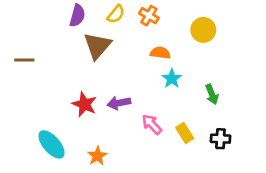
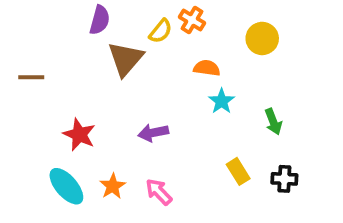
yellow semicircle: (116, 14) -> (161, 31), moved
red star: (84, 104) -> (79, 135), moved
pink arrow: (152, 124) -> (159, 192), moved
orange star: (97, 156) -> (113, 186), moved

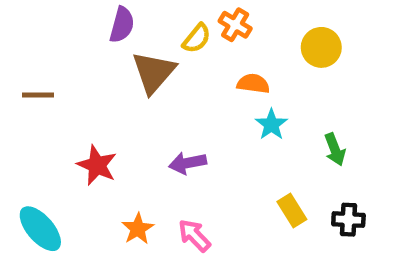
cyan ellipse: (66, 186) -> (40, 229), moved

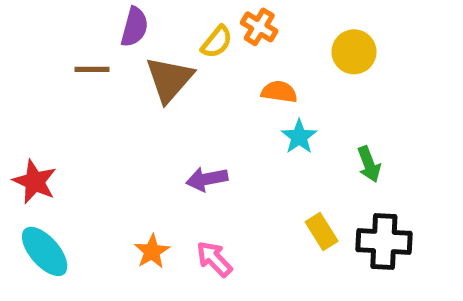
brown line: (38, 95) -> (92, 69), moved
red star: (97, 165) -> (35, 182), moved
black cross: (348, 220) -> (384, 241), size x1.5

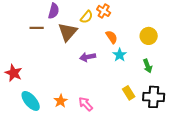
yellow circle: (354, 52) -> (149, 36), moved
orange semicircle: (279, 92) -> (112, 37), turned 48
purple arrow: (207, 179) -> (88, 57), moved
cyan ellipse: (45, 251) -> (31, 101), moved

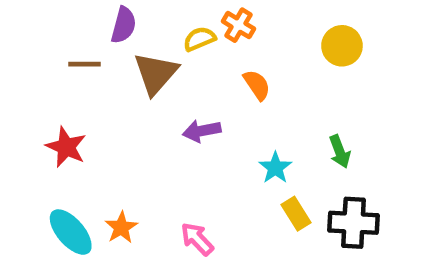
yellow semicircle: (87, 17) -> (199, 39), turned -152
yellow circle: (149, 36) -> (342, 46), moved
cyan star: (120, 55) -> (275, 168), moved
red star: (14, 73) -> (66, 147), moved
orange star: (61, 101) -> (121, 227), moved

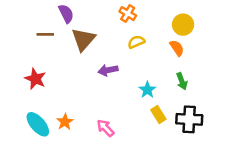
purple semicircle: (124, 25) -> (66, 14), turned -42
yellow semicircle: (199, 39) -> (136, 42), moved
orange semicircle: (257, 85) -> (177, 48), moved

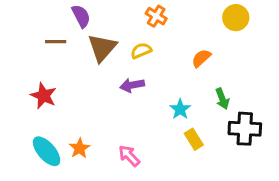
yellow circle: (183, 25) -> (236, 18), moved
yellow semicircle: (136, 42) -> (141, 51), moved
orange semicircle: (177, 48) -> (201, 58), moved, turned -98
black cross: (189, 119) -> (245, 129), moved

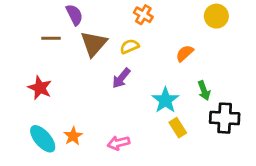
purple arrow: (132, 85) -> (121, 78), turned -40
cyan star: (180, 109) -> (165, 100), size x1.4
pink arrow: (129, 156) -> (118, 143), turned -60

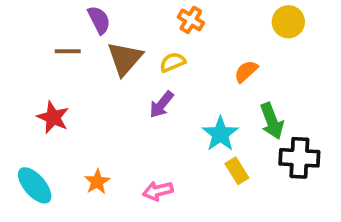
green arrow: (204, 91) -> (272, 121), size x1.4
cyan ellipse: (43, 139) -> (35, 185), moved

